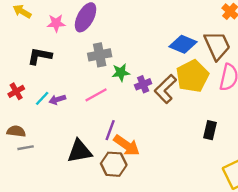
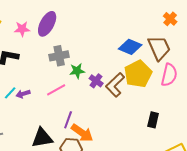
purple cross: (143, 84) -> (96, 81), turned -32

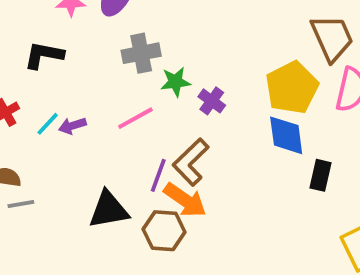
blue diamond: (130, 47) -> (286, 135), moved, turned 60
brown L-shape: (115, 85) -> (191, 162), moved

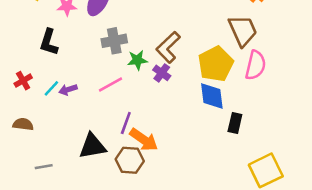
black L-shape: (44, 55) -> (49, 42), turned -84
brown L-shape: (191, 162) -> (168, 47), moved
gray line: (21, 204) -> (44, 167), moved

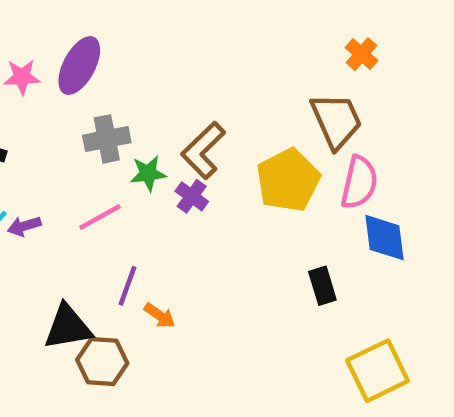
blue diamond: (212, 96) -> (384, 238), moved
black rectangle: (235, 123) -> (322, 286), turned -30
orange arrow: (144, 140) -> (160, 316), size x0.6
brown hexagon: (130, 160) -> (102, 361), moved

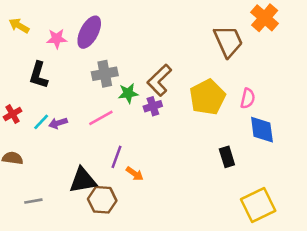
orange cross: (361, 54) -> (265, 18), moved, size x1.5
brown trapezoid: (336, 121) -> (228, 41), moved
pink semicircle: (359, 183) -> (248, 98), size x0.7
purple cross: (192, 196) -> (153, 106), turned 36

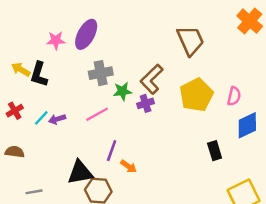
yellow arrow: (19, 26) -> (21, 69), moved
brown trapezoid: (228, 41) -> (190, 40), moved
blue diamond: (262, 130) -> (247, 125), turned 72

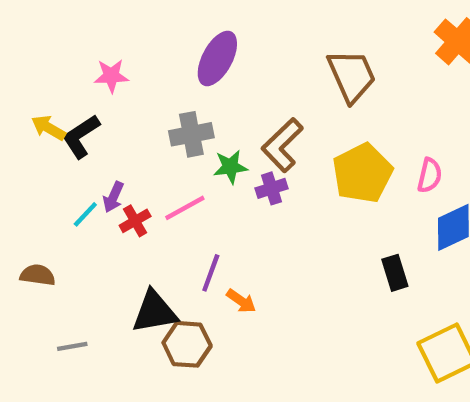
purple ellipse: (86, 34) -> (217, 58), moved
black L-shape: (39, 74) -> (81, 136), turned 40
red cross: (15, 111) -> (135, 221), moved
purple arrow: (57, 119) -> (113, 197), moved, turned -49

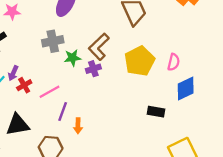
pink line: (185, 208) -> (49, 92), moved
black rectangle: (395, 273) -> (156, 112), turned -63
orange arrow: (241, 301) -> (78, 126), turned 56
black triangle: (155, 312) -> (18, 125), moved

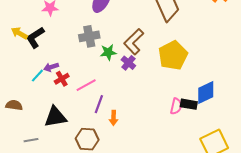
pink semicircle: (174, 62) -> (176, 106), moved
purple cross: (93, 69) -> (128, 63), turned -32
purple arrow: (13, 73) -> (51, 67), turned 48
blue diamond: (186, 88) -> (206, 93), moved

